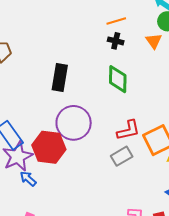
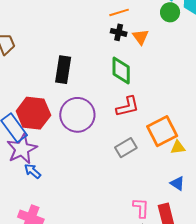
orange triangle: (154, 41) -> (141, 37), moved
red L-shape: (128, 130) -> (128, 107), moved
red hexagon: (49, 147) -> (33, 113), moved

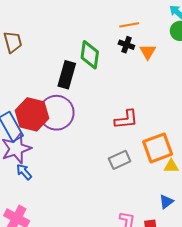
green diamond: (121, 71) -> (90, 55), moved
purple circle: (77, 115) -> (56, 113), moved
blue triangle: (177, 183) -> (166, 202), turned 42

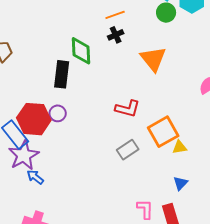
black cross: (126, 45) -> (116, 35), turned -35
orange triangle: (148, 52) -> (153, 59), moved, size x1.6
purple circle: (56, 113) -> (58, 113), size x0.5
red L-shape: (126, 119) -> (128, 109), turned 30

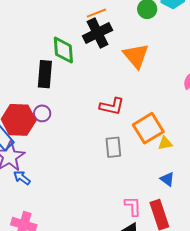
black cross: (116, 35) -> (98, 33), size x1.8
gray rectangle: (128, 150) -> (113, 147), turned -60
blue triangle: (180, 183) -> (167, 179), turned -35

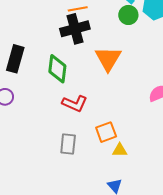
green diamond: (63, 50) -> (57, 69), moved
orange square: (148, 128) -> (106, 132), size x0.7

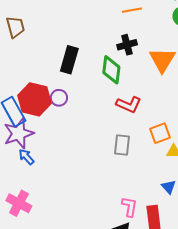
black cross: (75, 29) -> (127, 45), moved, size x0.7

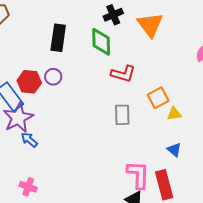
red hexagon: (35, 99) -> (29, 82), size x0.7
pink cross: (19, 203) -> (28, 187), size x0.7
pink L-shape: (129, 207) -> (138, 175), size x1.4

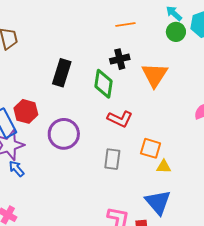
purple circle: (53, 77) -> (64, 134), moved, size x1.8
orange square: (158, 98) -> (151, 148), turned 35
blue triangle: (174, 150) -> (158, 202), size x1.8

